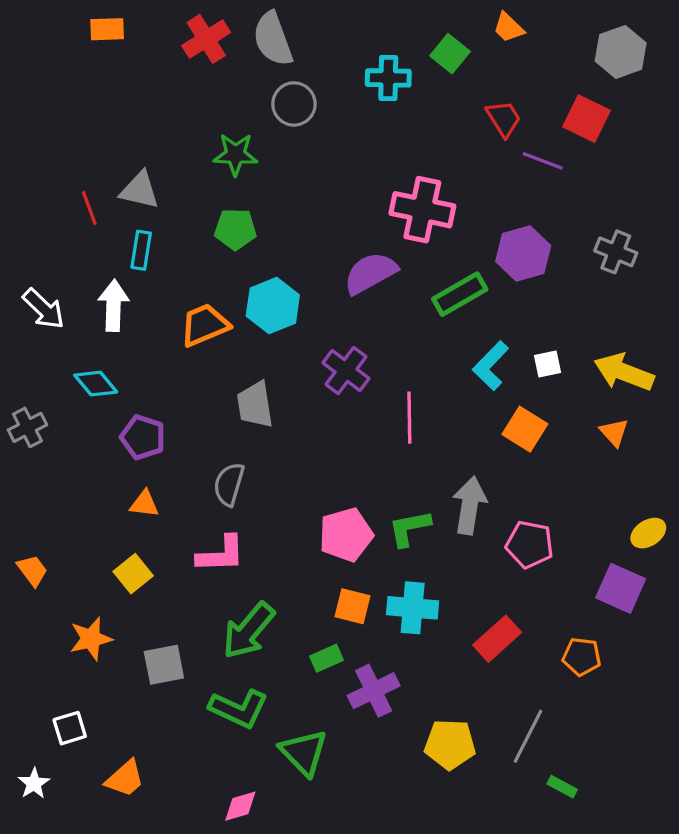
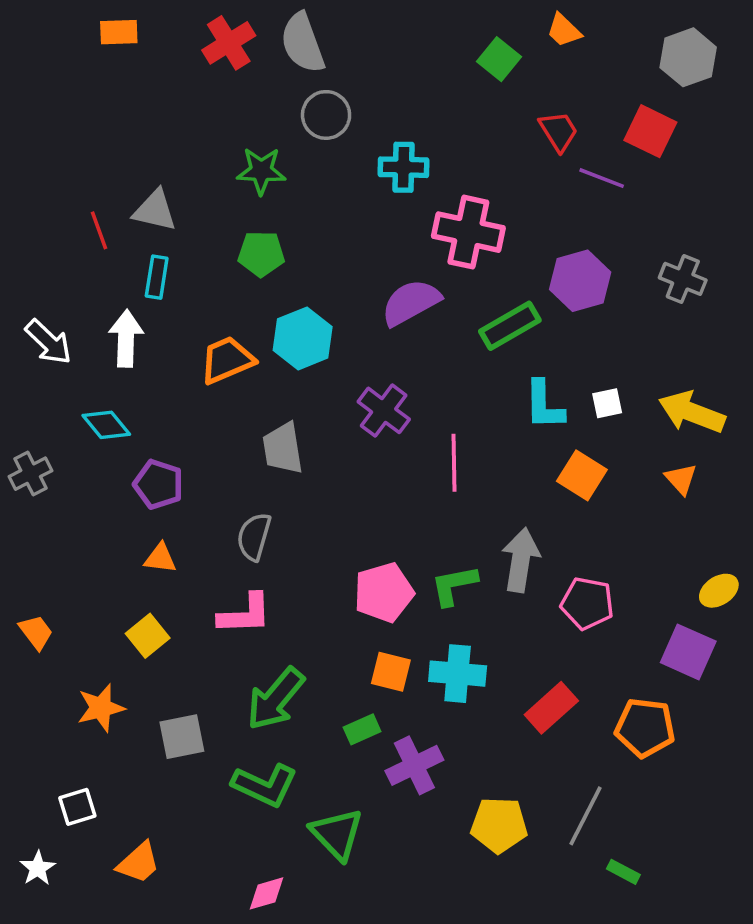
cyan cross: (388, 78) -> (404, 167), moved
cyan L-shape: (491, 366) -> (544, 405), turned -45
orange pentagon: (582, 657) -> (645, 728), size x1.4

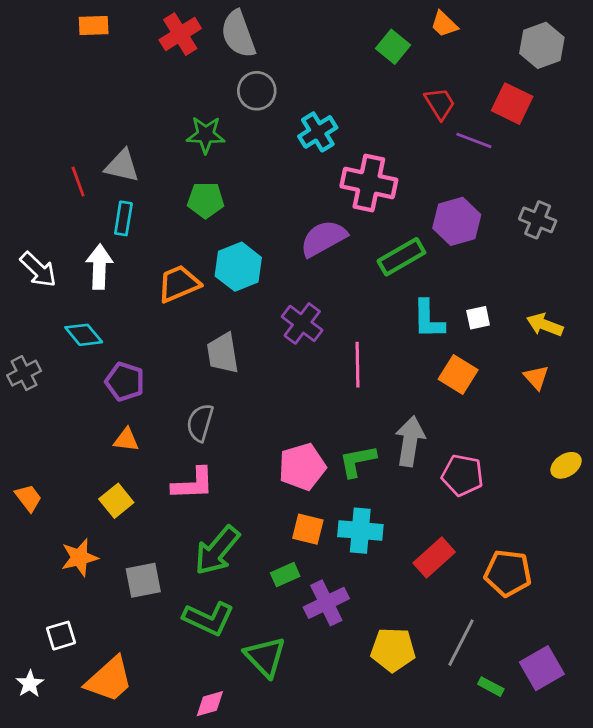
cyan cross: (404, 167) -> (318, 132), turned -33
yellow arrow: (692, 412) -> (545, 325), size x0.7
purple square: (688, 652) -> (542, 668), moved, turned 36
orange trapezoid: (139, 863) -> (109, 680), size x1.4

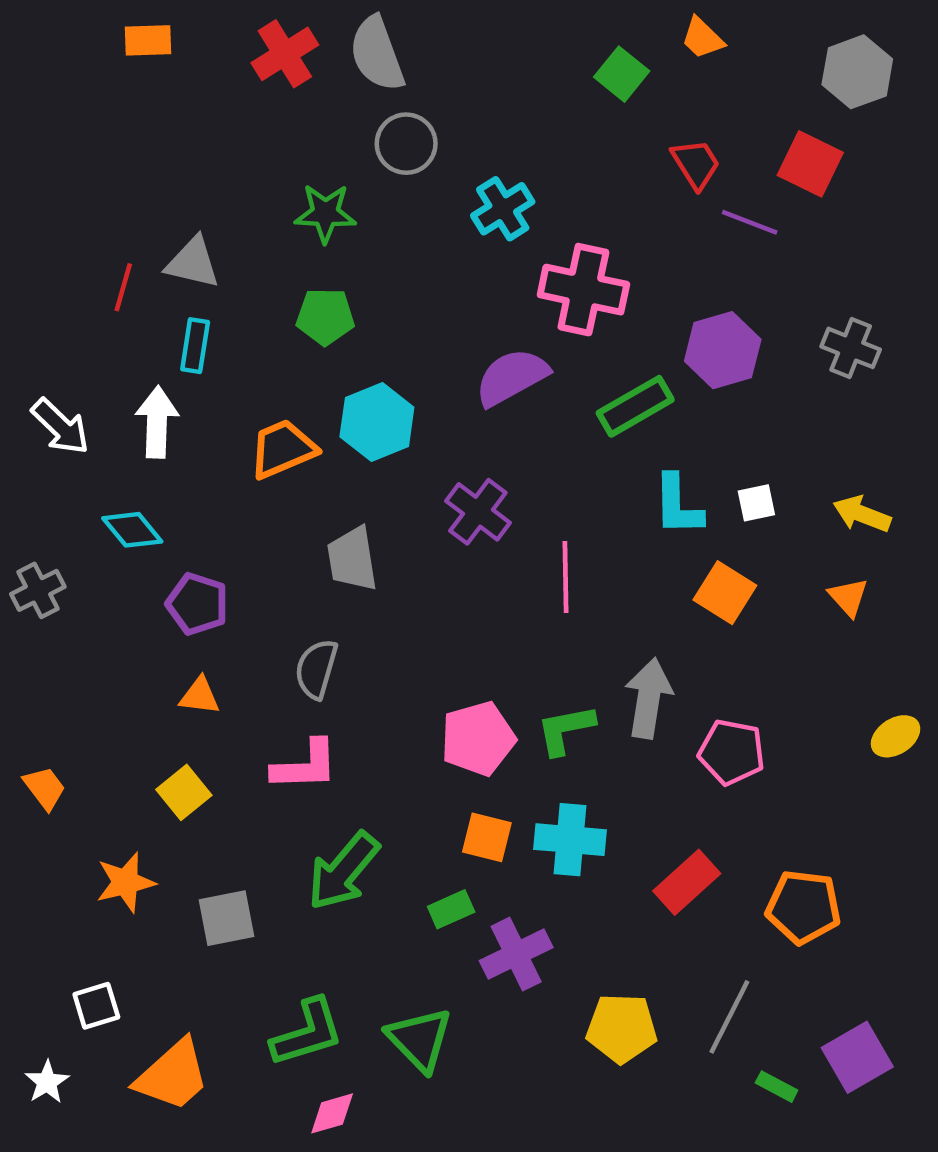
red line: (78, 182) -> (123, 287), turned 36
green L-shape: (209, 619) -> (307, 1033), moved, turned -42

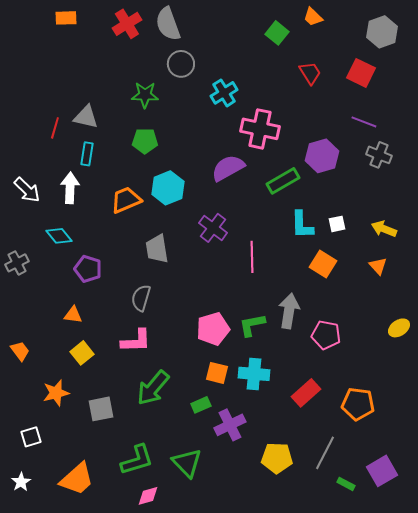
purple line: (750, 222) -> (364, 122), moved
orange triangle: (200, 696) -> (73, 315), moved
white square: (96, 1006) -> (31, 437), moved

